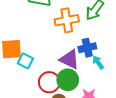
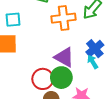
blue cross: (87, 48) -> (95, 49), moved, turned -30
cyan square: (25, 61) -> (13, 20), moved, turned -35

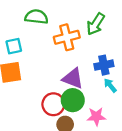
blue cross: (95, 49) -> (104, 65), turned 36
cyan arrow: (93, 62) -> (110, 85), moved

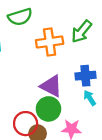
green semicircle: (36, 17) -> (20, 17), turned 150
red circle: (53, 104) -> (26, 124), moved

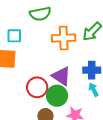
red circle: (26, 124) -> (37, 87), moved

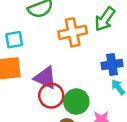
purple triangle: (61, 76) -> (45, 78), moved

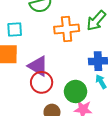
green circle: (76, 102) -> (76, 91), moved

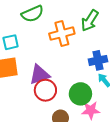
purple triangle: (38, 66) -> (39, 75), turned -40

